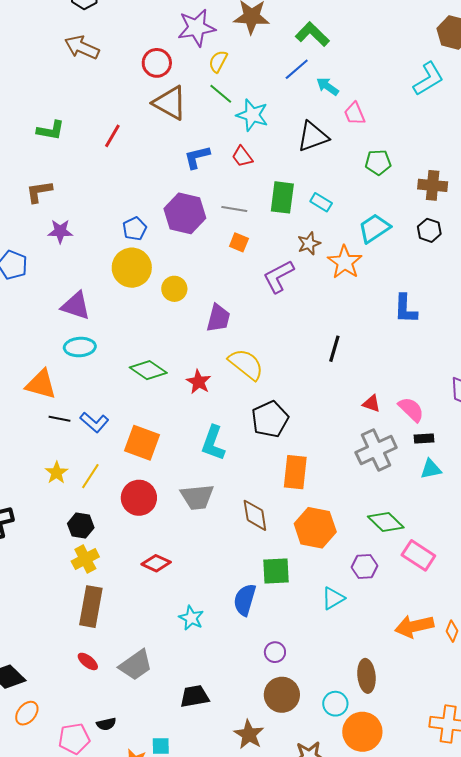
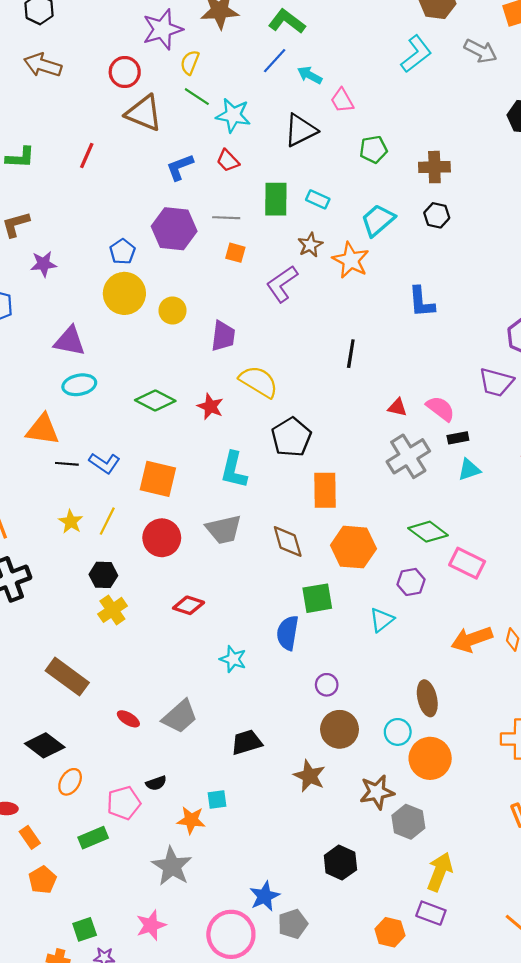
brown rectangle: (91, 607) -> (67, 677), moved, turned -57

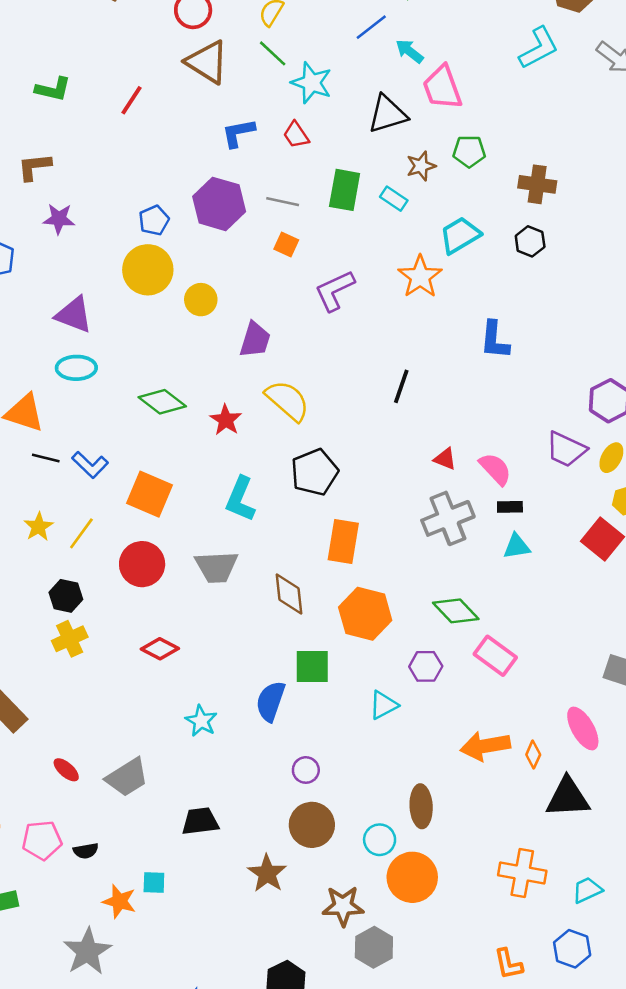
pink trapezoid: (342, 100) -> (442, 87), size x1.5
brown star: (310, 245) -> (421, 166), moved
pink pentagon: (124, 803) -> (42, 840), moved

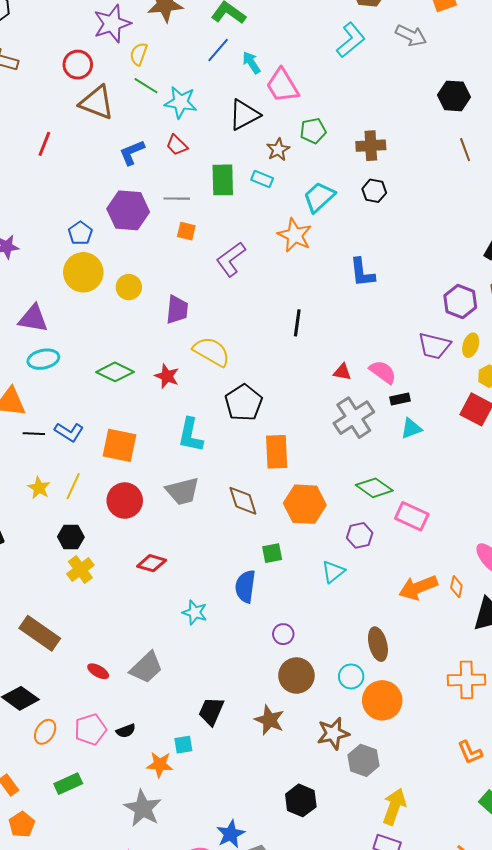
cyan arrow: (410, 51) -> (251, 63), turned 30
green square: (312, 666) -> (272, 553), size x0.7
black trapezoid: (200, 821) -> (211, 711), moved, turned -48

